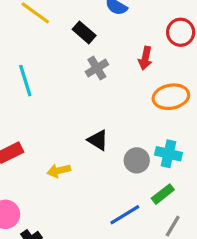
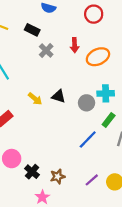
red arrow: (145, 58) -> (75, 45), moved
yellow arrow: (59, 171) -> (35, 99), moved, turned -112

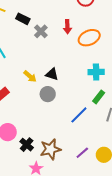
black rectangle: (32, 30) -> (23, 19), moved
gray circle: (87, 103) -> (48, 94), moved
brown star: (58, 176) -> (51, 149), size x1.5

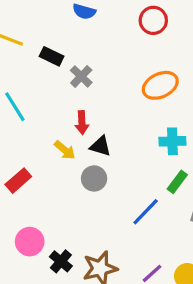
red arrow: (67, 27) -> (82, 123), moved

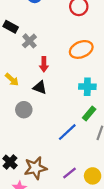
red arrow: (82, 123) -> (44, 64), moved
yellow arrow: (65, 150) -> (12, 80), moved
gray circle: (94, 178) -> (24, 110), moved

